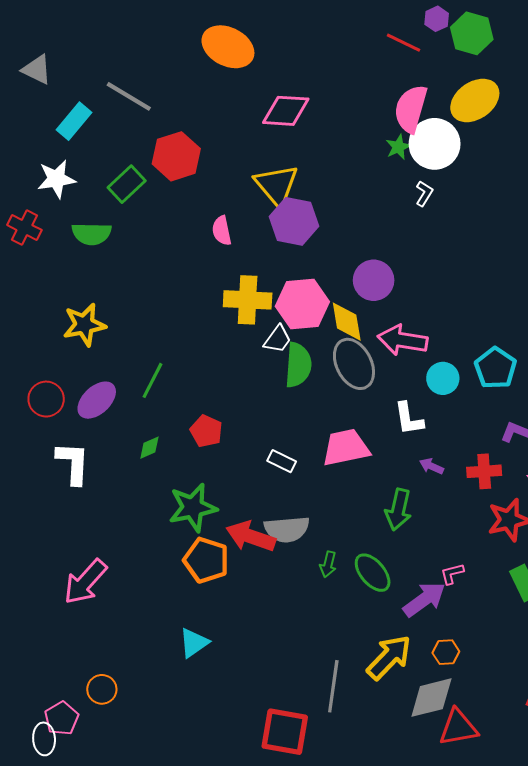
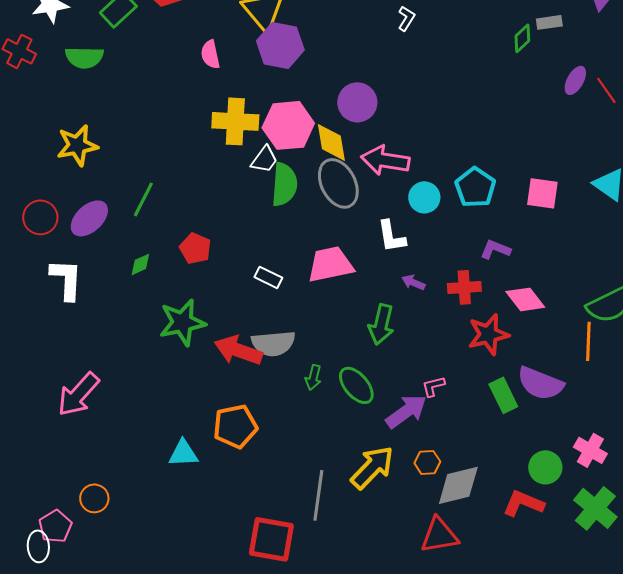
orange pentagon: (206, 560) -> (235, 426), moved, turned -30
cyan triangle: (194, 643) -> (183, 453), turned 32
gray diamond: (431, 698) -> (458, 485), moved

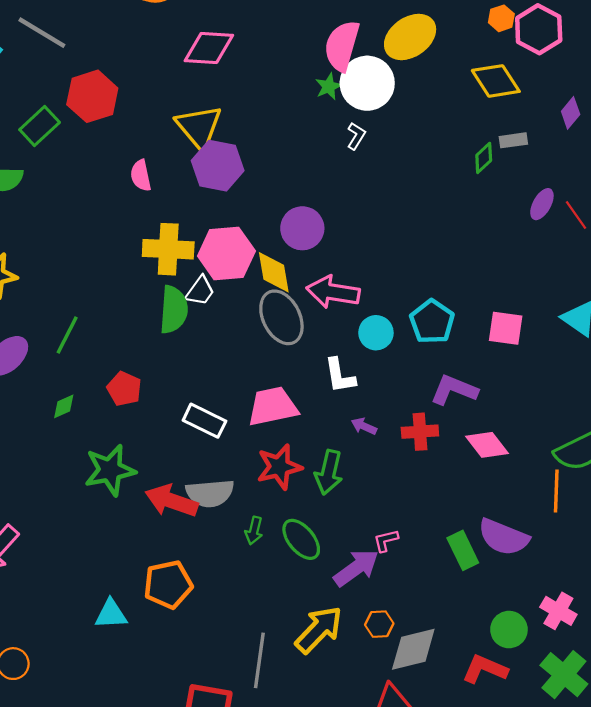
green semicircle: (284, 184) -> (174, 310), moved
purple L-shape: (495, 249) -> (454, 390), size x1.4
white rectangle: (268, 277) -> (204, 421), size x1.4
red star: (488, 334) -> (279, 467), moved

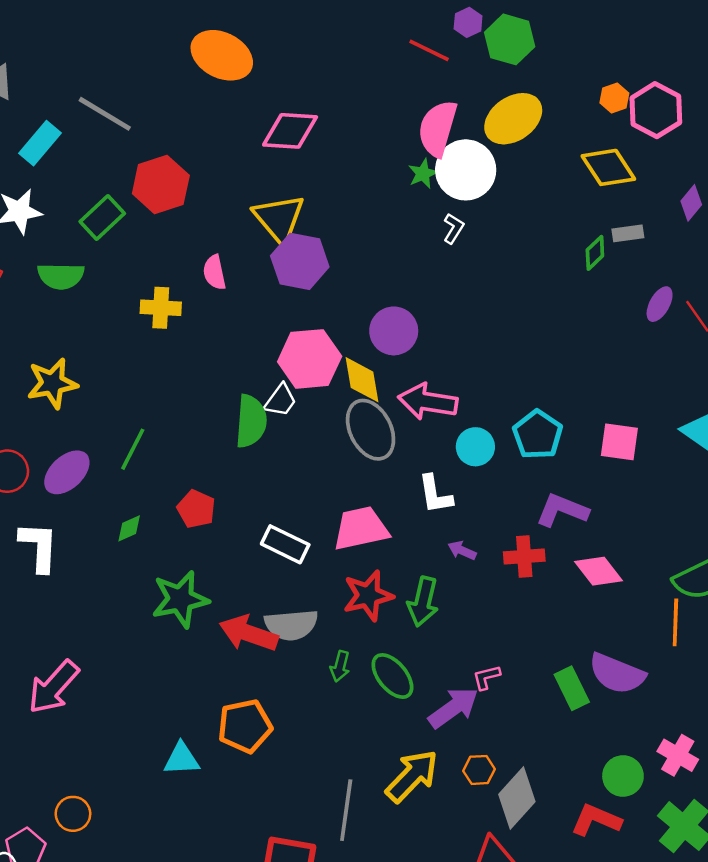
yellow cross: (168, 249) -> (161, 308), moved, size x0.7
gray diamond: (413, 649) -> (517, 798), turned -34

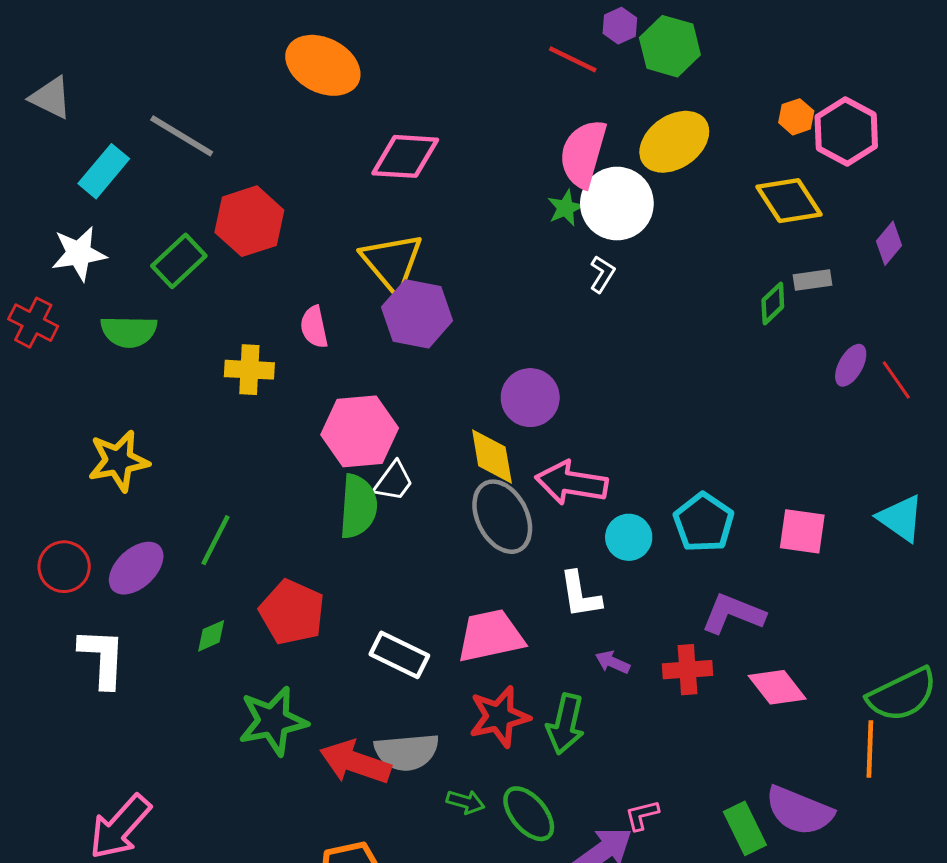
pink hexagon: (310, 359) -> (360, 431), moved
red pentagon: (196, 509) -> (292, 612), size x1.4
green arrow: (340, 666) -> (466, 802), turned -88

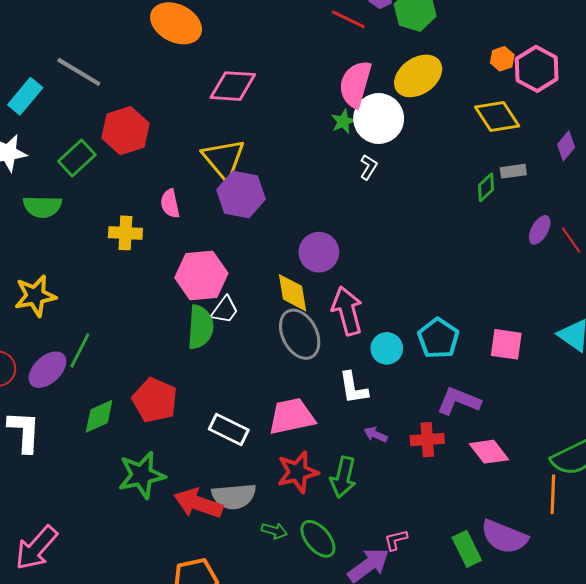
pink arrow: (571, 483) -> (347, 311), turned 66
green line: (216, 540) -> (80, 350), moved
green diamond: (211, 636) -> (99, 416), size x1.5

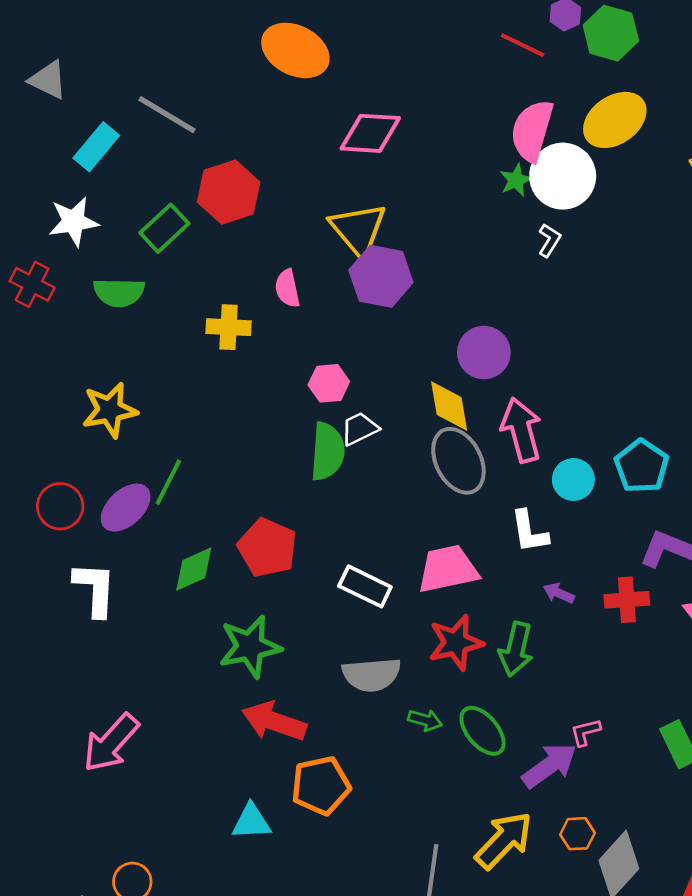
pink hexagon: (201, 275) -> (329, 383), size x0.6
white trapezoid: (225, 310) -> (360, 429), turned -152
red arrow: (198, 503) -> (274, 721), moved

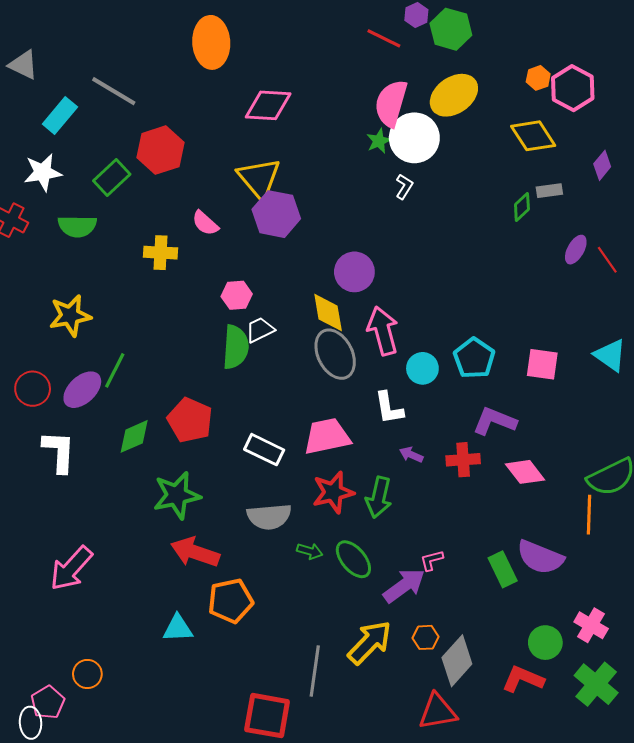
orange ellipse: (295, 50) -> (211, 42), turned 60
pink semicircle: (287, 288) -> (205, 223), turned -36

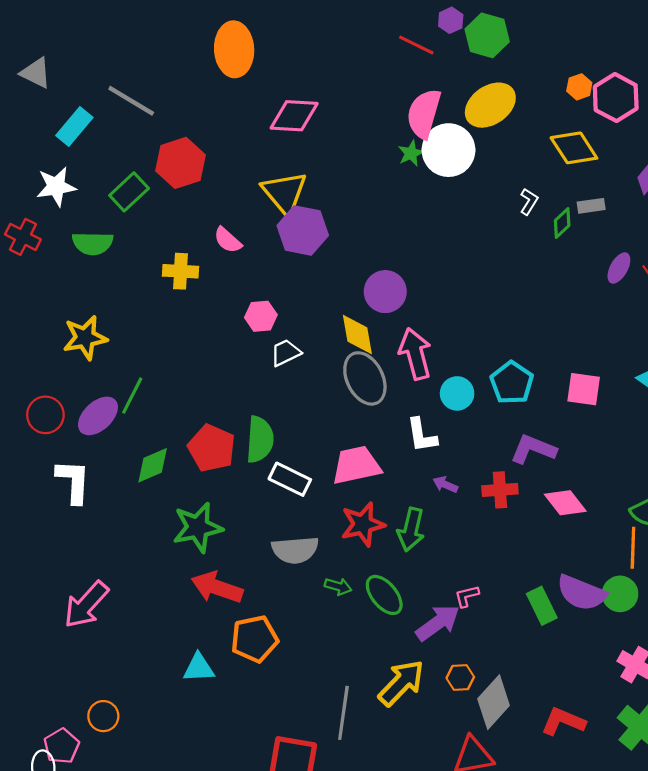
white L-shape: (404, 187) -> (529, 202), moved
green semicircle: (236, 347) -> (260, 440), moved
green circle: (545, 643) -> (620, 594), moved

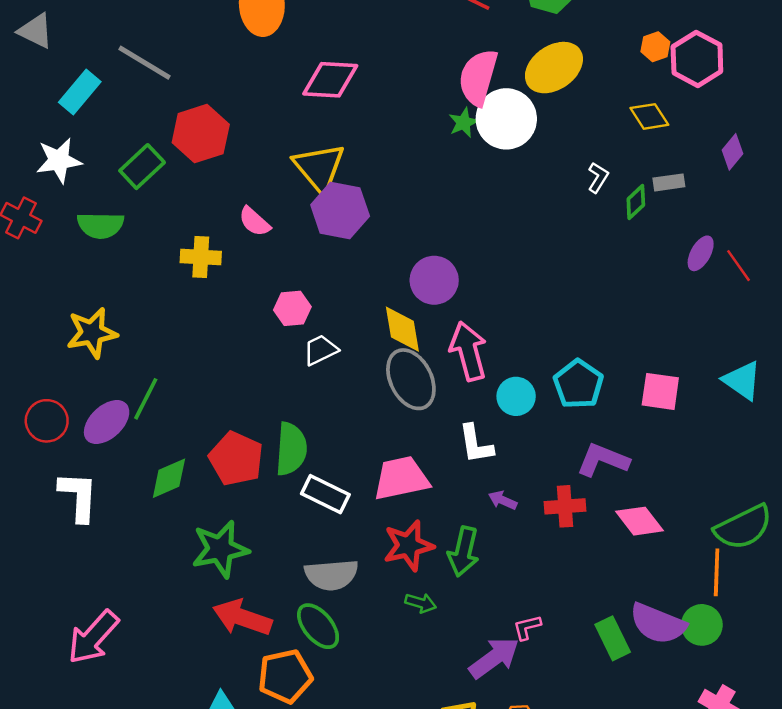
yellow diamond: (574, 148) -> (649, 116), size x0.7
green arrow: (338, 586) -> (421, 603), moved
green ellipse: (384, 595) -> (318, 626), moved

